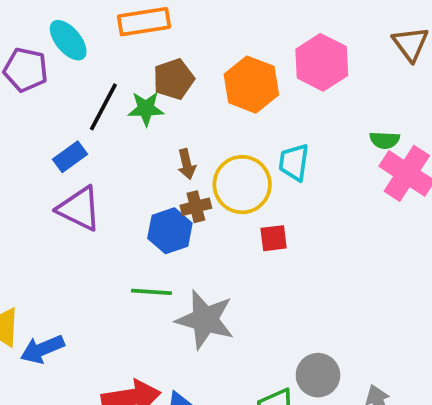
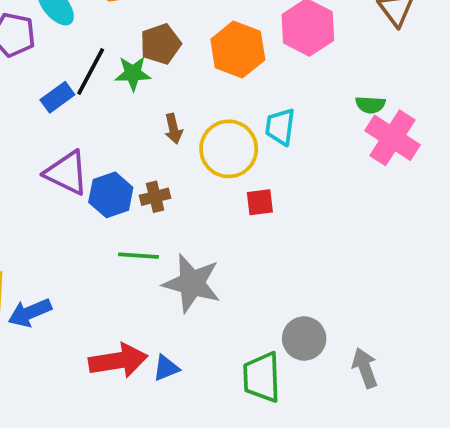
blue rectangle: (70, 157) -> (57, 97), moved
brown cross: (196, 207) -> (155, 197), moved
blue hexagon: (170, 231) -> (111, 195), moved

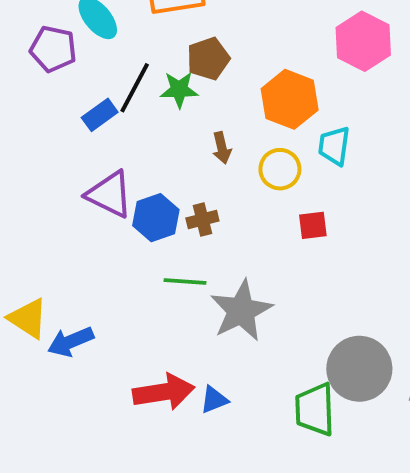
orange hexagon: (238, 49) -> (290, 99), moved
yellow circle: (229, 149) -> (280, 169), size x0.7
gray star: (192, 283) -> (241, 311), turned 30
gray circle: (304, 339) -> (359, 369), size x1.4

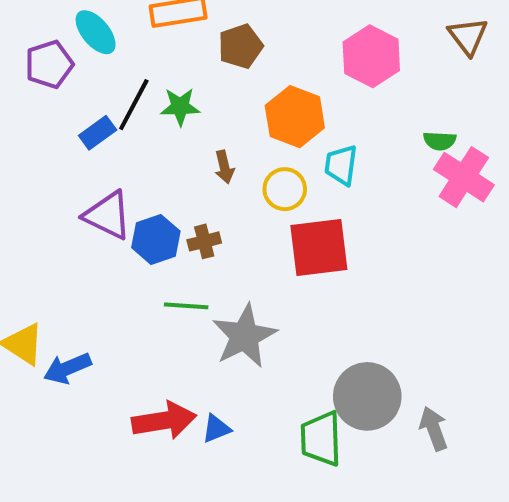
purple pentagon: (53, 49) -> (49, 64), turned -30
brown pentagon: (208, 59) -> (240, 46), moved
red square: (313, 225) -> (319, 247), size x2.0

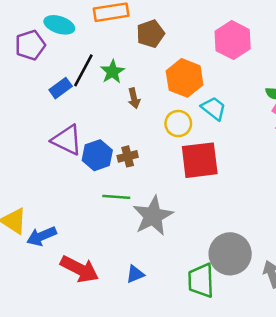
cyan ellipse: (96, 32) -> (59, 25), turned -32
green star: (180, 107) -> (112, 72), turned -30
cyan trapezoid: (341, 165) -> (214, 108), turned 120
brown arrow: (224, 167) -> (134, 98), moved
red arrow: (164, 421) -> (80, 269), moved, turned 36

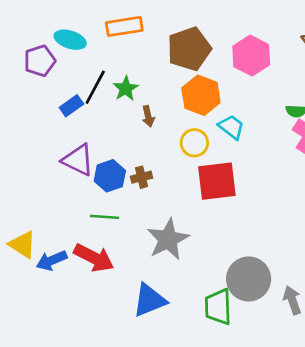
brown pentagon: (150, 34) -> (189, 49), moved, size x1.5
green line: (116, 197) -> (104, 217), moved
red arrow: (80, 269) -> (94, 258), moved
blue triangle: (135, 274) -> (149, 300), size x1.8

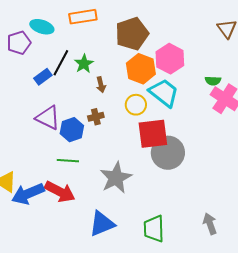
pink hexagon: (251, 56) -> (170, 59), moved
cyan trapezoid: (231, 127) -> (164, 93), size x1.5
brown cross: (141, 177) -> (96, 117), moved
blue arrow: (52, 260) -> (28, 194), size x1.4
gray circle: (249, 279) -> (168, 153), moved

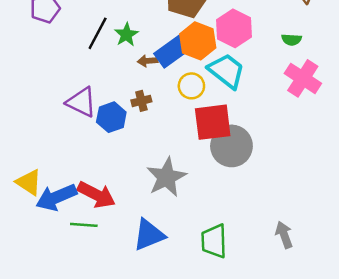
blue rectangle: (43, 77) -> (173, 51), moved, size x1.6
green semicircle: (213, 81) -> (292, 40), moved
brown arrow: (101, 85) -> (148, 61), turned 98
green line: (68, 161) -> (84, 225), moved

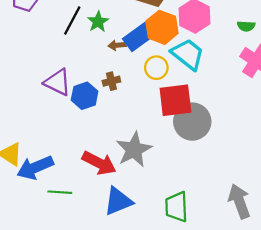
red arrow: (96, 195) -> (99, 163), moved
gray arrow: (284, 235) -> (239, 201), size x1.4

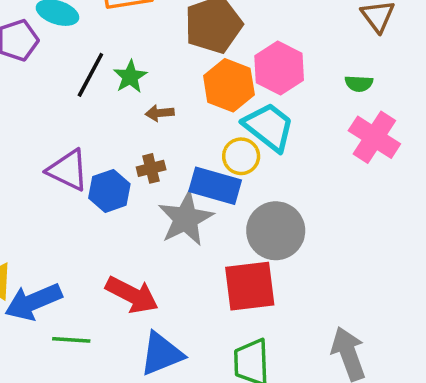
blue rectangle: (140, 36) -> (215, 186), moved, turned 52
yellow circle: (156, 68) -> (241, 156), moved
red square: (175, 100) -> (250, 286), moved
gray star: (134, 150) -> (186, 219), moved

